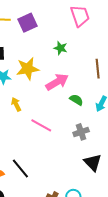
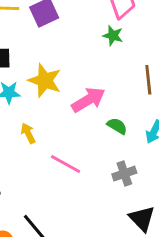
green star: (61, 48) -> (113, 36), moved
yellow star: (28, 69) -> (45, 81), turned 30

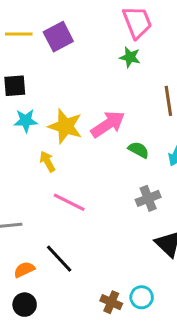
yellow star: (45, 81) -> (65, 126), moved
pink line: (66, 164) -> (69, 202), moved

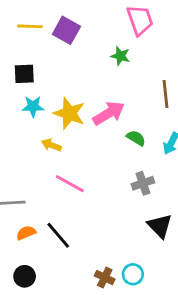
purple square: (58, 37) -> (66, 30), turned -36
green star: (130, 57) -> (120, 56), moved
yellow arrow: (47, 161) -> (51, 145), turned -42
orange semicircle: (24, 270) -> (26, 233), moved

